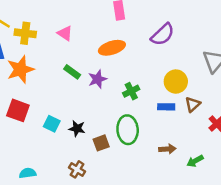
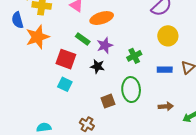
orange ellipse: (112, 48) -> (102, 18), moved
yellow circle: (176, 82) -> (168, 36), moved
red square: (18, 110) -> (66, 59), moved
black star: (77, 129) -> (97, 66), moved

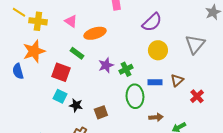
blue semicircle: (18, 20) -> (18, 71), moved
purple star: (105, 45) -> (106, 65), moved
black star: (97, 66) -> (76, 105), moved
green ellipse: (131, 90) -> (135, 96), moved

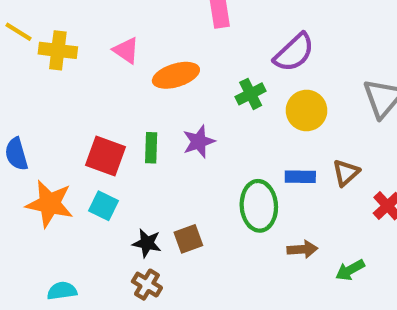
orange star: (34, 51) -> (50, 204), moved, turned 30
green rectangle: (77, 53) -> (151, 148), moved, turned 56
green cross: (126, 69) -> (251, 94), moved
black star: (76, 105) -> (147, 243), moved

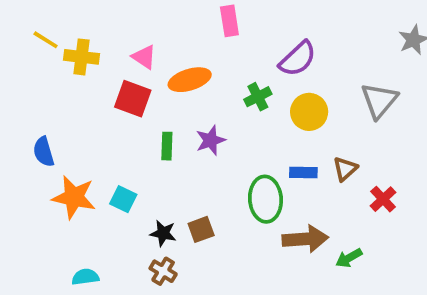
red square: (105, 156) -> (133, 99), moved
brown arrow: (302, 249) -> (305, 239), size x1.6

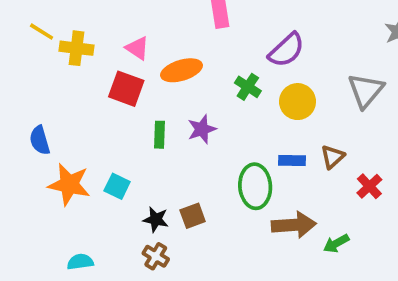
green cross: (258, 97) -> (248, 87), turned -30

